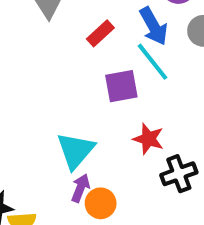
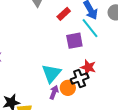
black cross: (179, 174) -> (80, 79), moved
orange circle: (101, 203) -> (68, 88), moved

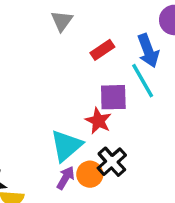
red star: (88, 67) -> (98, 121), moved
black cross: (80, 79) -> (112, 162), turned -30

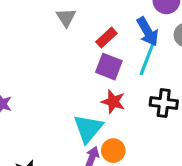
cyan line: (143, 81) -> (147, 59), turned 60
purple square: (113, 97) -> (109, 67), moved, turned 32
black cross: (112, 162) -> (164, 103), moved, turned -32

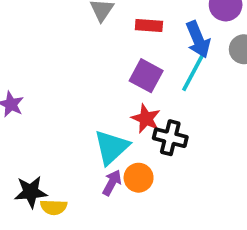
red rectangle: (106, 38) -> (149, 26), moved, turned 40
black cross: (164, 103) -> (170, 138), moved

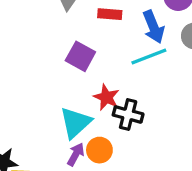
cyan line: (193, 73) -> (149, 56), turned 40
purple square: (146, 76) -> (80, 56), moved

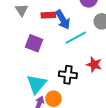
blue arrow: (154, 27) -> (63, 20), moved
red star: (106, 97) -> (94, 65), moved

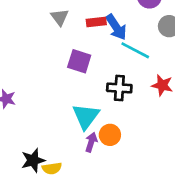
cyan line: (76, 38) -> (135, 50), turned 60
black cross: (68, 75) -> (119, 88), moved

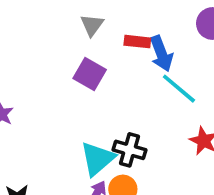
purple square: (79, 61) -> (90, 74), moved
black cross: (119, 88) -> (130, 150), moved

